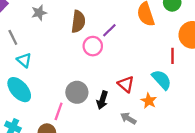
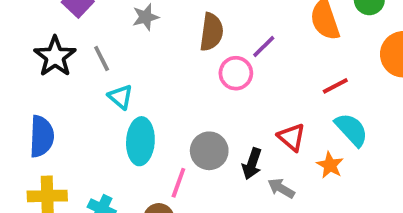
red line: (173, 56) -> (335, 86), moved, turned 63
cyan ellipse: (19, 90) -> (140, 141), moved, turned 45
gray arrow: (128, 118) -> (281, 188), moved

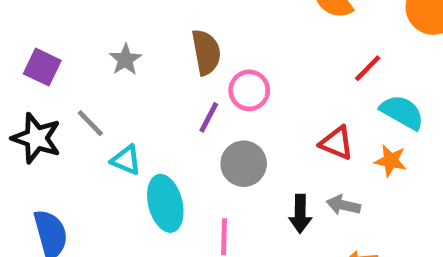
purple line: (264, 47) -> (209, 117), moved
gray circle: (209, 151) -> (244, 164), moved
black arrow: (252, 164) -> (300, 214), moved

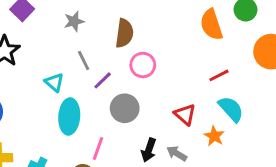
purple line: (209, 117) -> (103, 80), moved
gray line: (90, 123) -> (84, 61), moved

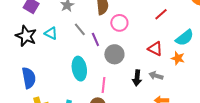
red line: (219, 75) -> (161, 14), moved
purple line: (103, 80) -> (95, 39), turned -56
cyan triangle: (54, 82) -> (51, 33), moved
cyan semicircle: (231, 109) -> (185, 38), turned 108

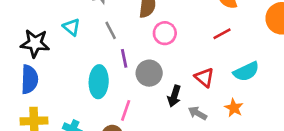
black star: (26, 36) -> (35, 43), moved, turned -30
purple line: (95, 39) -> (124, 58), moved
orange star: (178, 58) -> (234, 108), moved
black arrow: (137, 78) -> (174, 96), moved

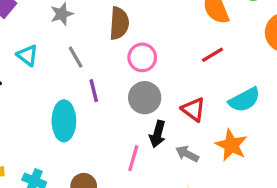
gray circle: (149, 73) -> (145, 98), moved
orange star: (234, 108) -> (231, 145), size x1.4
pink line: (126, 110) -> (133, 158), moved

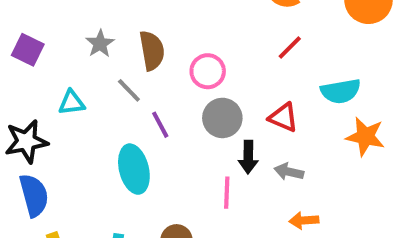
brown semicircle: (119, 23) -> (152, 51), moved
cyan triangle: (27, 55) -> (72, 103), turned -30
cyan semicircle: (244, 100) -> (341, 91), turned 32
orange star: (231, 145) -> (365, 137), moved

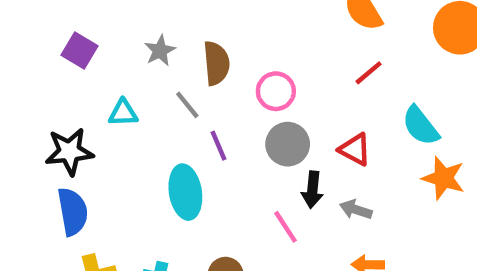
cyan semicircle: (341, 91) -> (421, 126), turned 57
pink line: (227, 193) -> (285, 227), turned -40

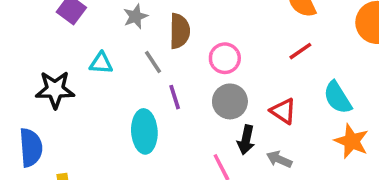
blue semicircle: (73, 212) -> (31, 148), moved

